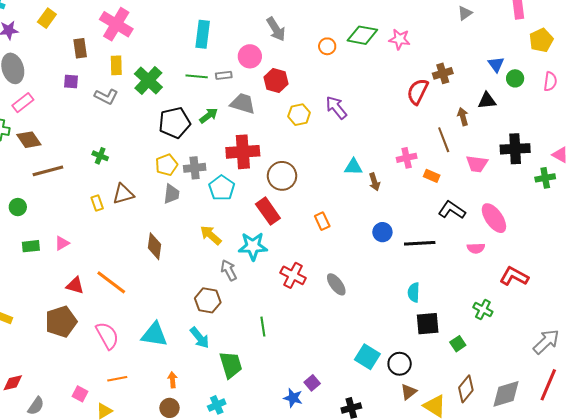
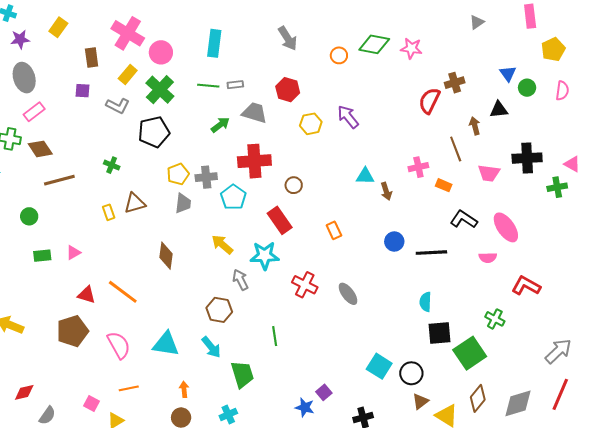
pink circle: (250, 56) -> (161, 52), moved
yellow rectangle: (116, 65) -> (128, 75), turned 42
black pentagon: (175, 123) -> (154, 132), moved
brown circle: (282, 176) -> (294, 185), size x0.6
green square: (458, 344) -> (470, 353), size x2.0

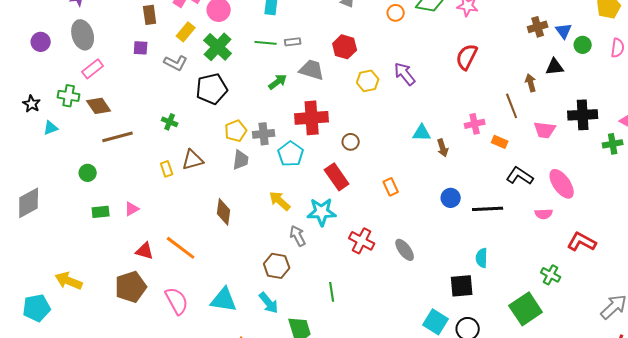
brown cross: (455, 83) -> (538, 27), moved
red semicircle: (429, 101) -> (467, 57), moved
black square: (440, 333) -> (462, 286), moved

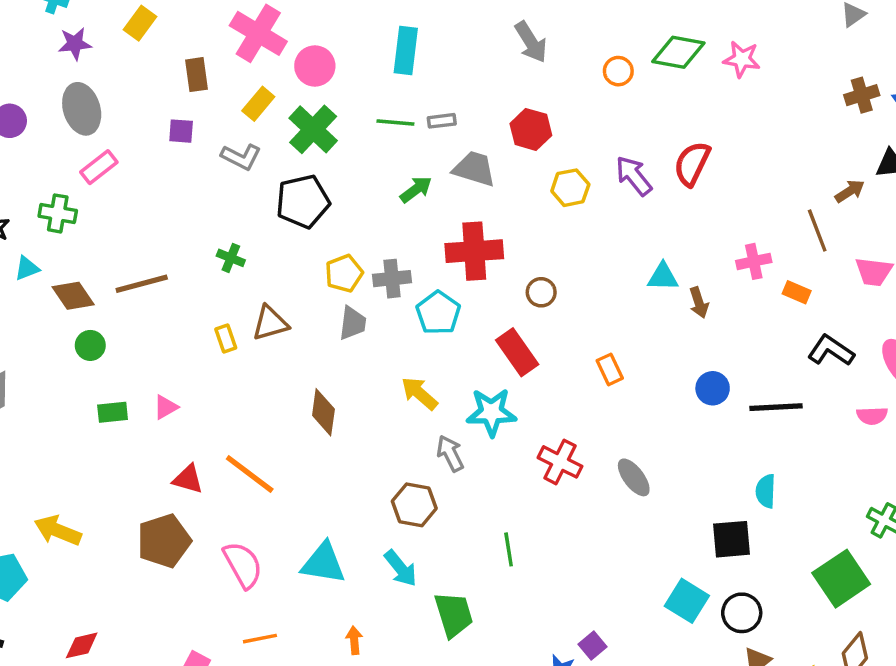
red semicircle: (467, 57) -> (692, 164), moved
brown arrow: (531, 83) -> (850, 191), turned 72
brown diamond: (99, 106) -> (73, 296), moved

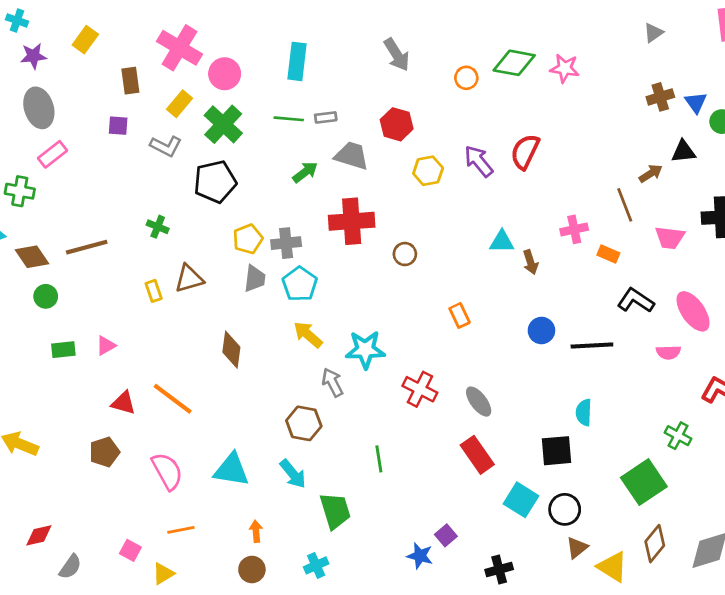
cyan pentagon: (438, 313) -> (300, 284), moved
red rectangle: (517, 352) -> (477, 455), moved
brown pentagon: (164, 541) -> (104, 452), size x0.7

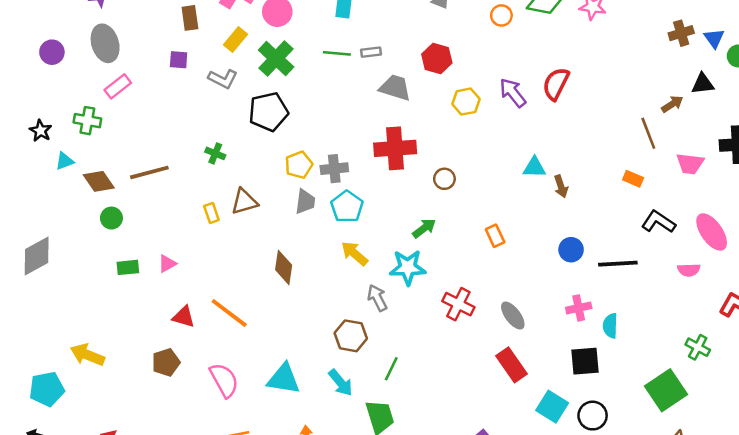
green arrow: (305, 172) -> (424, 228), moved
pink cross: (574, 229) -> (579, 308), moved
green line: (379, 459) -> (391, 369), moved, turned 35

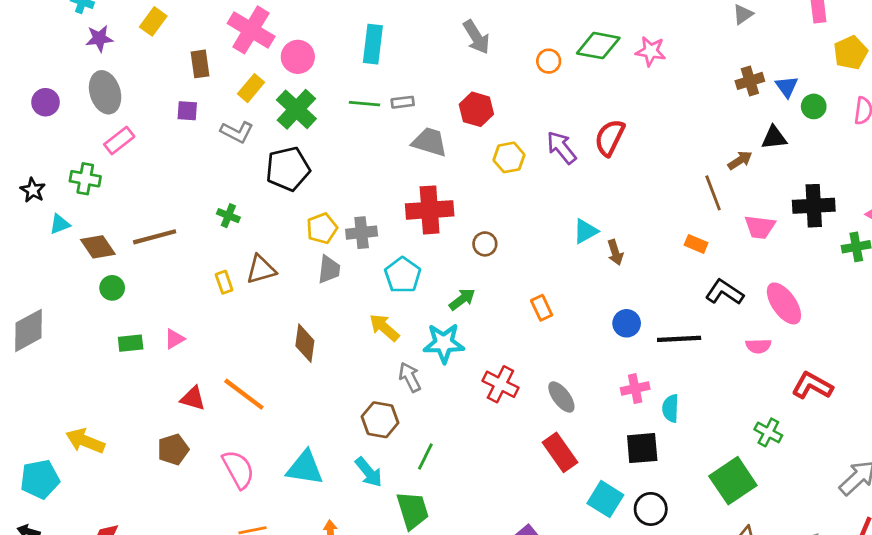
cyan triangle: (534, 167) -> (586, 231), turned -30
cyan pentagon: (347, 207) -> (403, 275), moved

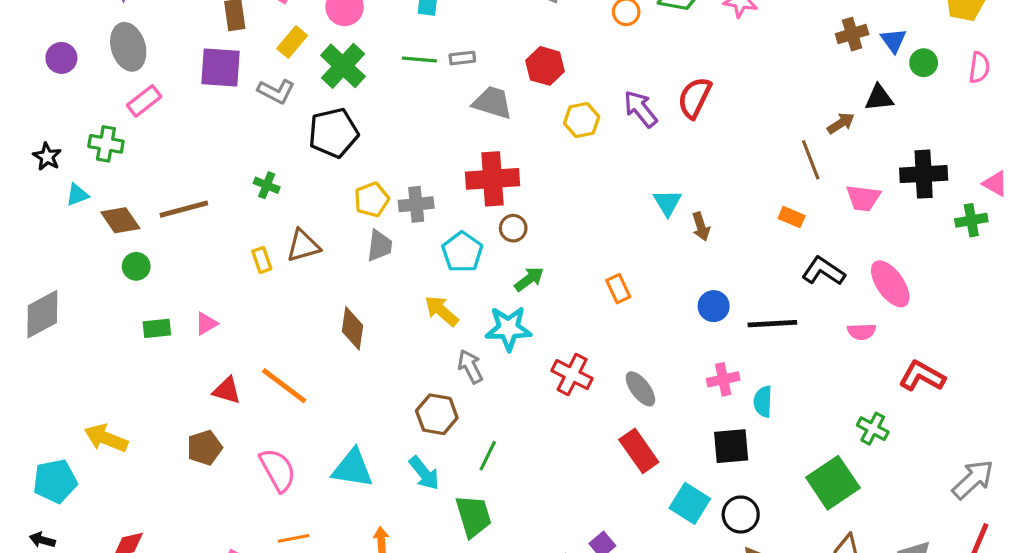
purple square: (187, 111) -> (220, 68), size x1.8
cyan triangle: (586, 231) -> (667, 203), turned -32
brown circle: (485, 244) -> (513, 228), moved

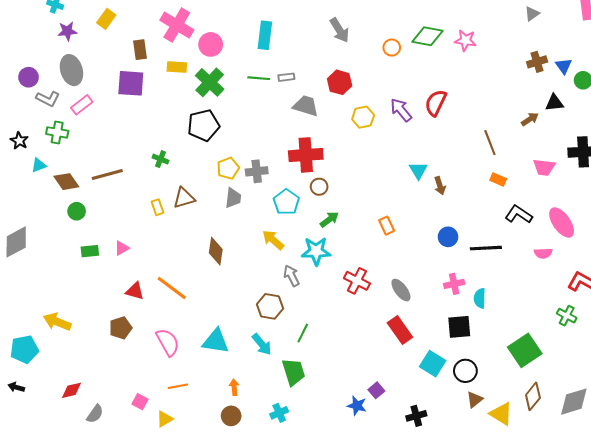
yellow rectangle: (292, 42) -> (177, 67), turned 54
gray L-shape: (276, 91) -> (48, 99), moved
brown line: (811, 160) -> (490, 143), moved
green cross: (873, 429) -> (567, 316), moved

